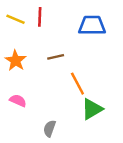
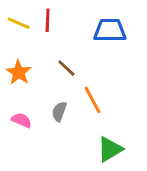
brown line: (56, 57) -> (66, 68), turned 56
green triangle: (92, 109) -> (110, 149), moved
gray semicircle: (50, 128) -> (59, 112), moved

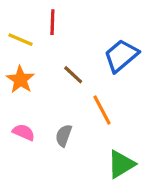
yellow line: (19, 23) -> (20, 40), moved
blue trapezoid: (110, 30) -> (121, 56), moved, turned -40
gray semicircle: (59, 112) -> (64, 135), moved

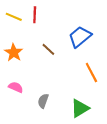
yellow line: (20, 40) -> (14, 17), moved
orange line: (102, 110) -> (91, 72), moved
gray semicircle: (64, 135) -> (43, 101), moved

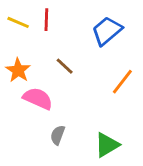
blue trapezoid: (80, 37) -> (107, 31), moved
orange line: (91, 72) -> (122, 82), moved, turned 66
pink semicircle: (16, 87) -> (38, 98), moved, size x1.5

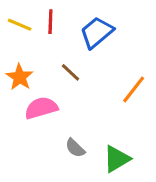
blue trapezoid: (107, 31) -> (97, 32), moved
pink semicircle: (38, 98) -> (41, 108), turned -40
gray semicircle: (58, 135) -> (75, 148), moved, turned -66

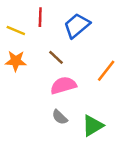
yellow line: (20, 25) -> (16, 30), moved
orange star: (20, 77) -> (16, 61), turned -30
pink semicircle: (41, 108) -> (63, 85), moved

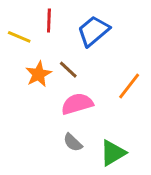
orange star: (16, 61) -> (39, 74), moved, turned -30

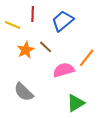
pink semicircle: (77, 104) -> (64, 70), moved
gray semicircle: (73, 142) -> (24, 92), moved, size x1.5

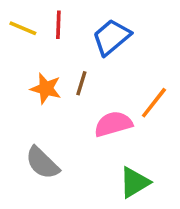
yellow line: (13, 25) -> (23, 28), moved
brown line: (46, 47) -> (81, 83), turned 64
orange star: (26, 50) -> (46, 89), turned -30

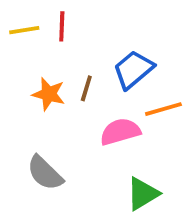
yellow line: (23, 28) -> (24, 30), turned -32
blue trapezoid: (111, 37) -> (133, 70), moved
orange line: (154, 103) -> (163, 109), turned 36

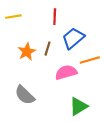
red line: (62, 26) -> (55, 17), moved
orange star: (49, 94) -> (27, 52), turned 30

